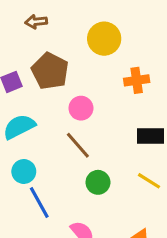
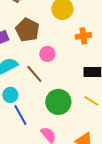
brown line: (78, 145) -> (34, 74), moved
green circle: (98, 182) -> (58, 102), size x1.6

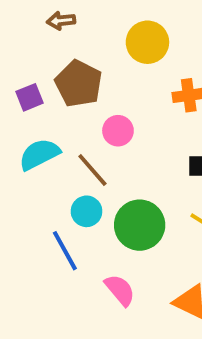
cyan circle: (10, 95) -> (87, 211), moved

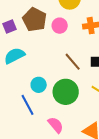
pink circle: (118, 131) -> (60, 26), moved
brown line: (92, 170) -> (73, 62), moved

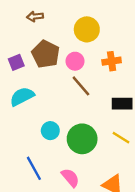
brown line: (73, 62) -> (81, 86), moved
blue line: (28, 105) -> (34, 168), moved

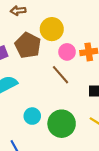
yellow circle: (87, 29) -> (52, 29), moved
pink circle: (75, 61) -> (67, 52), moved

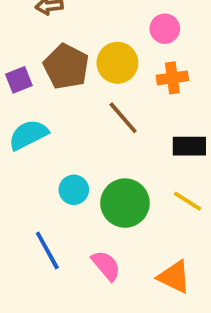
yellow circle: (52, 29) -> (117, 63), moved
pink circle: (67, 52) -> (165, 29), moved

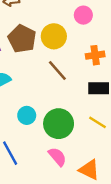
orange cross: (172, 78) -> (95, 55), moved
pink semicircle: (106, 266) -> (57, 157), moved

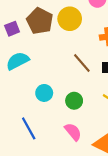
brown line: (57, 71) -> (82, 63), moved
green circle: (59, 124) -> (74, 101), size x0.6

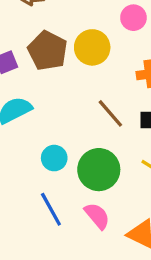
green circle: (74, 101) -> (99, 170), size x1.6
blue line: (29, 128) -> (51, 209), moved

